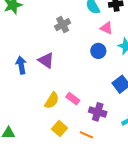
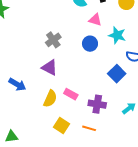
gray cross: (63, 25) -> (53, 40), moved
purple triangle: (46, 60) -> (50, 68), moved
blue arrow: (21, 65) -> (17, 84), moved, turned 138

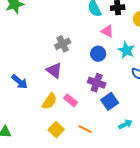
blue square: (117, 74) -> (110, 101), moved
purple cross: (97, 104) -> (97, 83), moved
orange line: (89, 128) -> (85, 129), moved

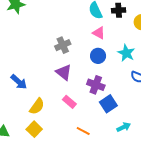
pink triangle: (107, 31) -> (99, 33), moved
purple triangle: (54, 70) -> (64, 72), moved
yellow semicircle: (50, 101) -> (37, 106), moved
yellow square: (56, 130) -> (34, 129), moved

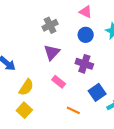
purple triangle: (64, 72) -> (52, 52), turned 36
blue square: (108, 104) -> (97, 92), moved

